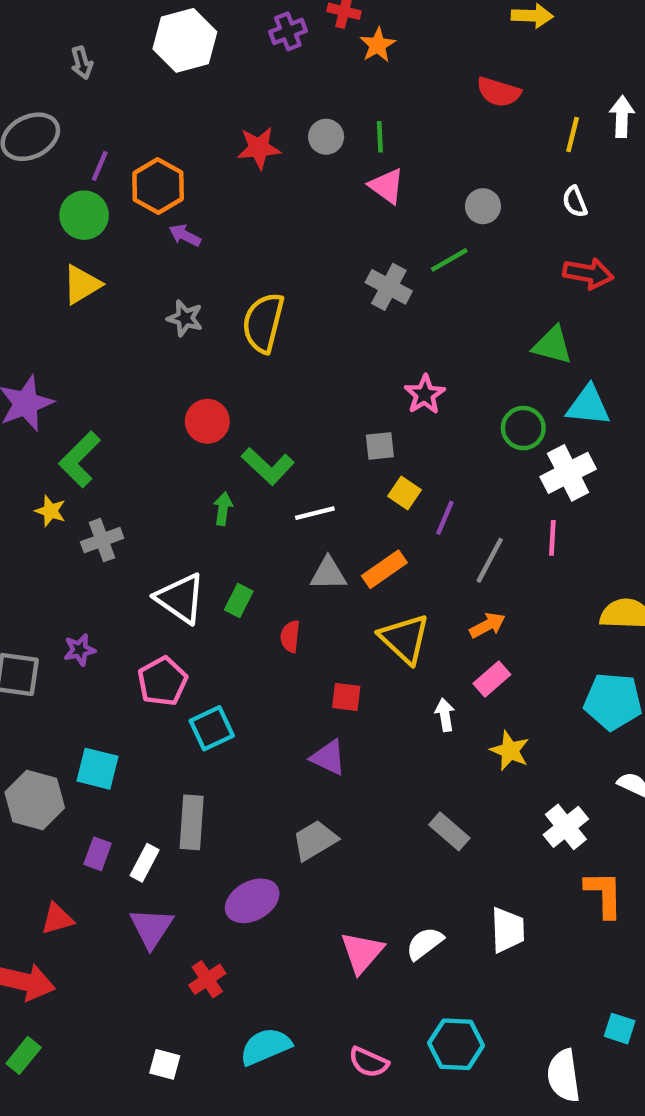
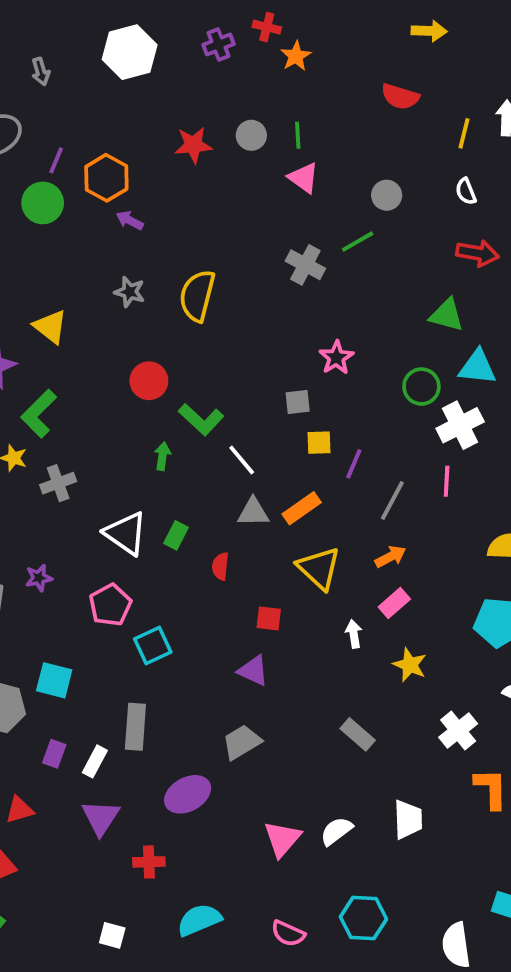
yellow triangle: (82, 285) -> (50, 327), moved, turned -51
yellow square: (405, 493) -> (319, 443), turned -36
white line: (315, 513) -> (242, 460), turned 64
red cross: (207, 979) -> (149, 862), turned 32

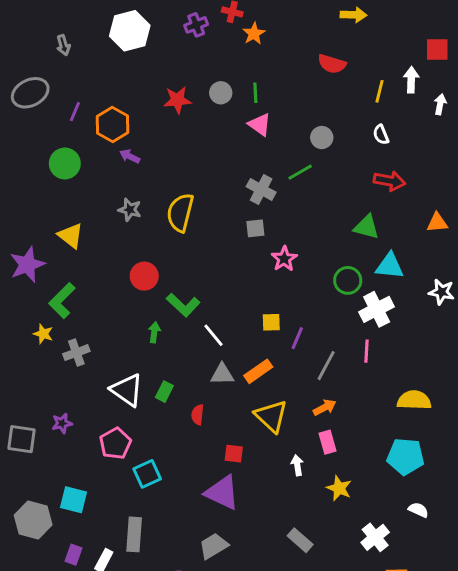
green circle: (43, 203) -> (65, 163), moved
gray square: (298, 402) -> (255, 228), moved
pink rectangle: (394, 603) -> (328, 442), turned -65
purple triangle: (253, 671) -> (222, 493), size x1.5

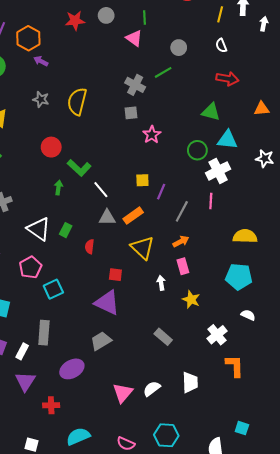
green line: (255, 93) -> (144, 18), moved

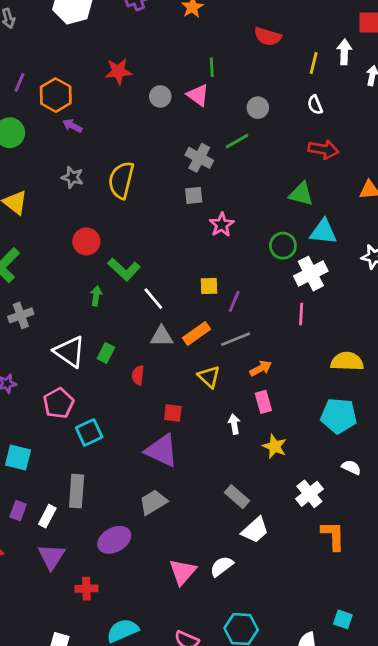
gray circle: (106, 15) -> (160, 96), moved
gray line: (182, 211) -> (236, 339), moved, turned 40
yellow triangle: (142, 248) -> (209, 377), size x0.7
white trapezoid: (190, 382) -> (255, 530), moved, turned 50

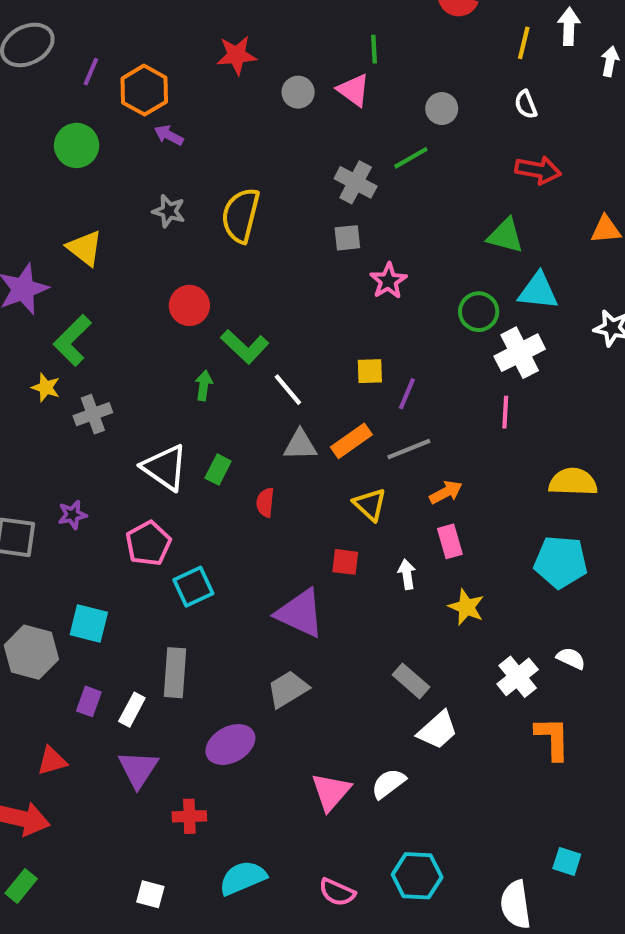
red square: (173, 413) -> (345, 562), moved
white semicircle: (351, 467) -> (571, 658), moved

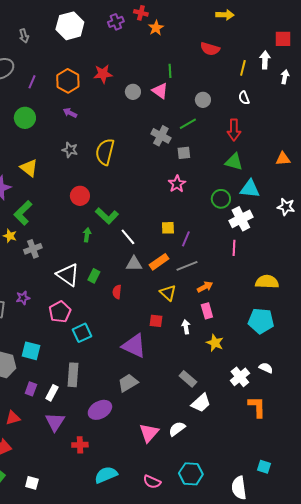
orange hexagon: (144, 90) -> (68, 81), moved
red arrow: (538, 170) -> (234, 130), moved, turned 80
gray square: (347, 238) -> (184, 153), moved
white square: (150, 894) -> (32, 483), moved

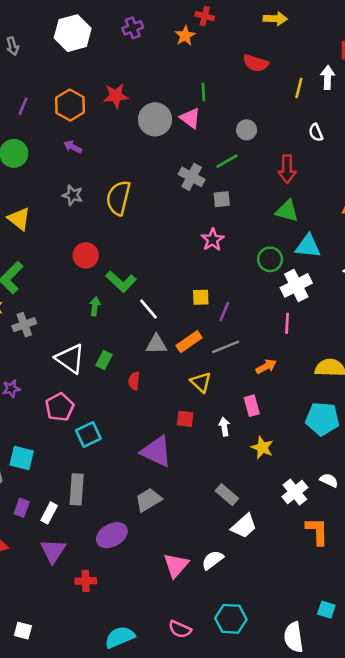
red cross: (141, 13) -> (205, 16), moved
gray circle: (133, 92) -> (155, 119), size x1.6
white semicircle: (244, 98) -> (316, 132), moved
orange arrow: (205, 287) -> (266, 366), moved
cyan semicircle: (106, 475) -> (120, 637), moved

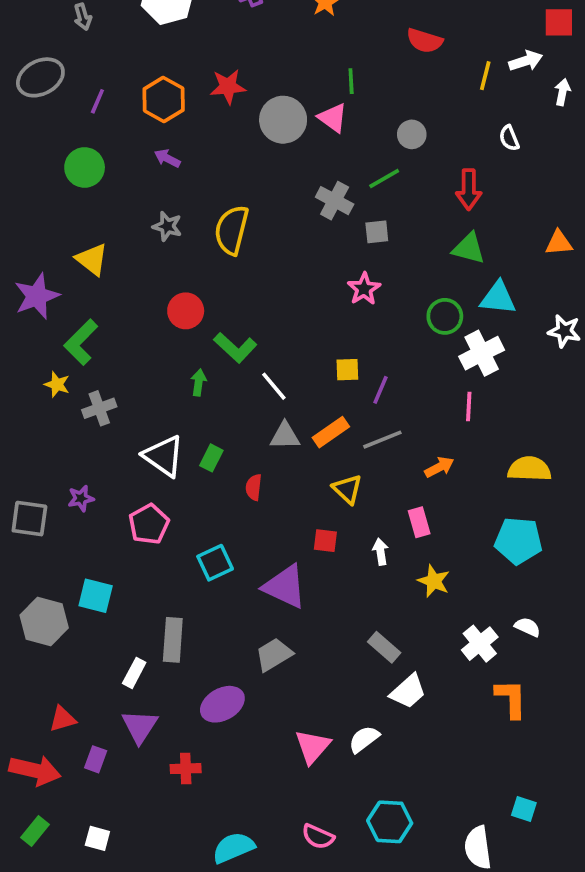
white arrow: (328, 78) -> (526, 61), turned 70
cyan square: (88, 434) -> (215, 563), moved
purple rectangle: (22, 508) -> (96, 759), moved

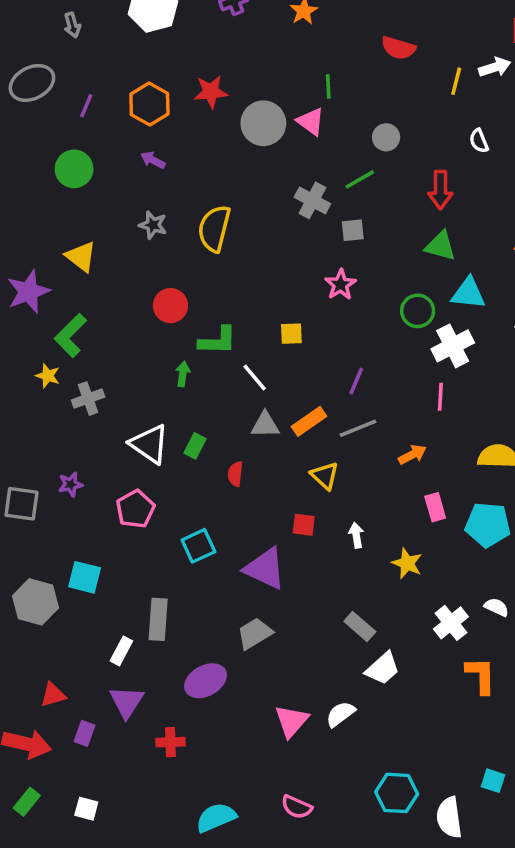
green L-shape: (235, 348) -> (218, 341), turned -42
yellow square: (347, 370) -> (291, 334), moved
pink rectangle: (419, 522) -> (435, 507), moved
cyan hexagon: (390, 822) -> (397, 793), moved

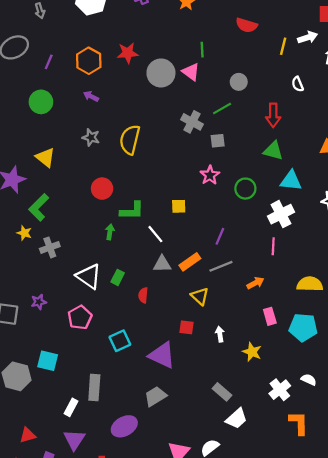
green circle: (418, 311) -> (245, 189), moved

